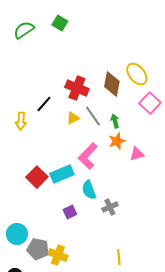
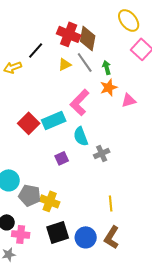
brown diamond: (112, 84) -> (88, 38), moved
yellow arrow: (21, 121) -> (13, 67), turned 66

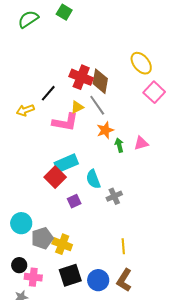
green arrow: (107, 67) -> (119, 145), moved
orange star: (109, 87) -> (105, 130), moved
pink L-shape: (80, 102) -> (65, 122), moved, turned -124
red square: (29, 123) -> (55, 177), moved
gray pentagon: (30, 195) -> (42, 238), turned -30

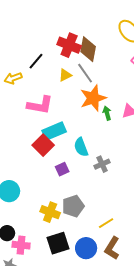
pink L-shape: (65, 122) -> (40, 105), moved
orange star: (105, 130) -> (93, 98), size x1.5
gray pentagon: (42, 238) -> (73, 206), moved
yellow line: (123, 246) -> (106, 223), moved, turned 63

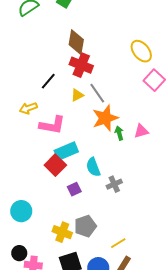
brown diamond: (88, 49) -> (76, 42), moved
yellow arrow: (13, 78) -> (28, 108), moved

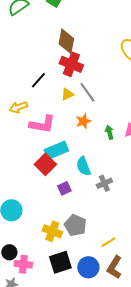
orange star: (105, 118) -> (83, 121), moved, size x0.6
gray pentagon: (85, 226) -> (75, 225), turned -30

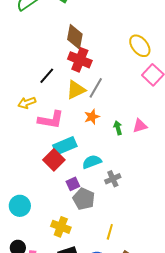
gray line: (87, 92) -> (96, 88), turned 65
yellow triangle: (67, 94) -> (76, 90), size x1.5
cyan semicircle: (83, 166) -> (92, 162), turned 90
gray pentagon: (75, 225) -> (84, 199), moved
yellow line: (108, 242) -> (110, 232), moved, turned -42

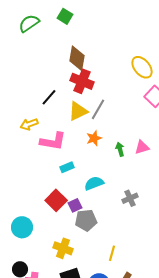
cyan rectangle: (65, 146) -> (67, 167), size x0.6
red square: (54, 160) -> (56, 200), moved
gray cross: (113, 179) -> (130, 198), moved
gray pentagon: (84, 199) -> (86, 220), turned -30

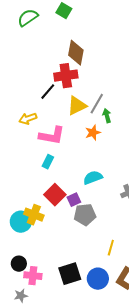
red cross: (82, 81) -> (66, 76), moved, turned -30
green arrow: (120, 149) -> (107, 116), moved
cyan rectangle: (67, 167) -> (48, 162), moved, turned -40
yellow cross: (63, 248) -> (34, 215), moved

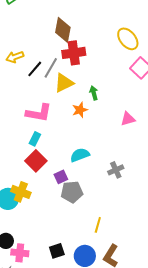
red cross: (66, 76) -> (74, 53), moved
gray line: (97, 104) -> (51, 68), moved
yellow arrow: (28, 119) -> (15, 57), moved
red square: (55, 195) -> (36, 161), moved
black square: (70, 274) -> (57, 251), size x0.7

